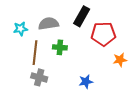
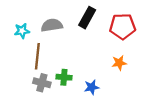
red pentagon: (103, 34) -> (123, 26), moved
green cross: (60, 47) -> (64, 77), moved
orange star: (120, 60) -> (119, 63), moved

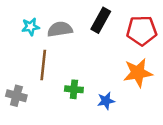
cyan star: (22, 31) -> (30, 27), moved
orange star: (119, 63) -> (138, 73), size x1.6
gray cross: (42, 83) -> (16, 96), moved

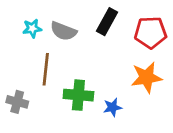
gray semicircle: (60, 29) -> (63, 31), turned -150
green cross: (74, 89) -> (78, 95), size x1.5

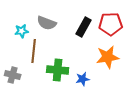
black rectangle: (107, 22) -> (84, 27), moved
cyan star: (32, 28) -> (22, 31), moved

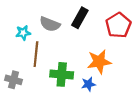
red pentagon: (111, 24) -> (118, 25), turned -30
black rectangle: (84, 27) -> (80, 18), moved
orange star: (108, 57) -> (99, 62), moved

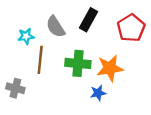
gray semicircle: (50, 24) -> (56, 27), turned 36
green cross: (62, 74) -> (78, 63), moved

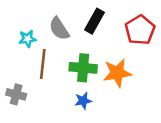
blue star: (98, 93) -> (83, 101), moved

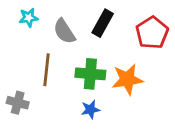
cyan star: (28, 39) -> (29, 18), moved

